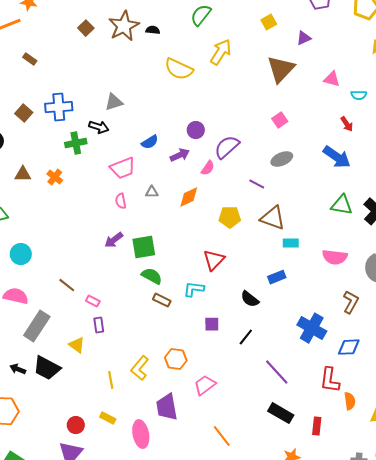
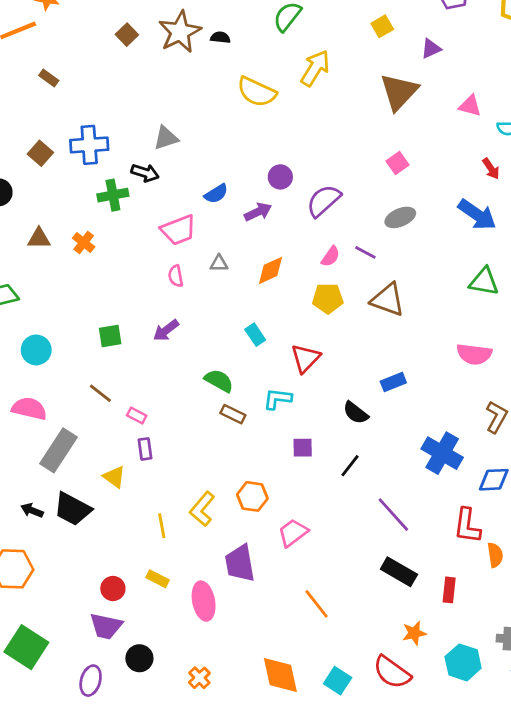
pink semicircle: (208, 168) -> (331, 256), moved
cyan rectangle: (291, 243) -> (255, 335), moved, turned 56
green square: (144, 247) -> (110, 336), moved, size x0.7

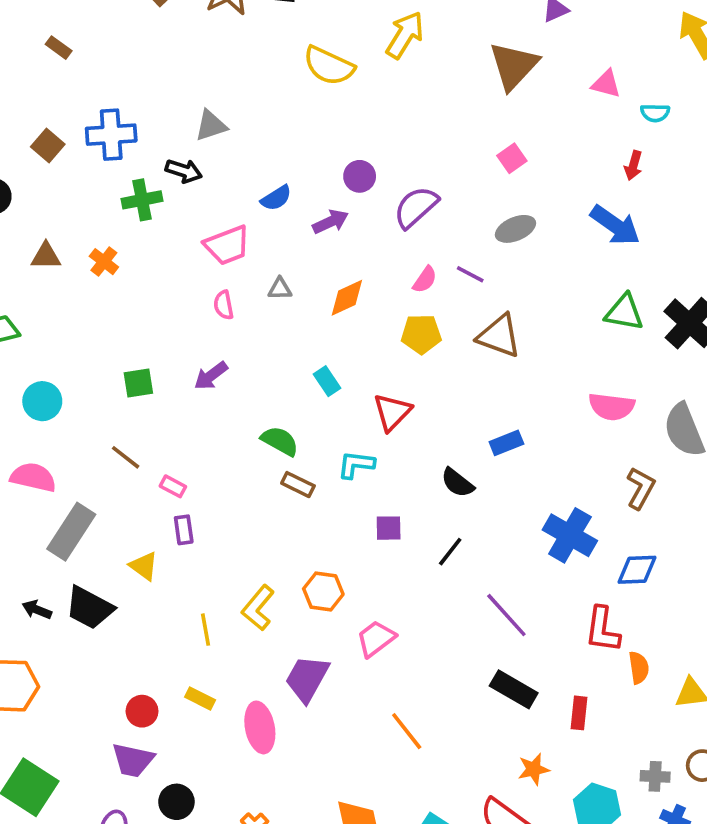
red arrow: (491, 169) -> (633, 165), turned 50
purple trapezoid: (240, 563) -> (307, 679), turned 39

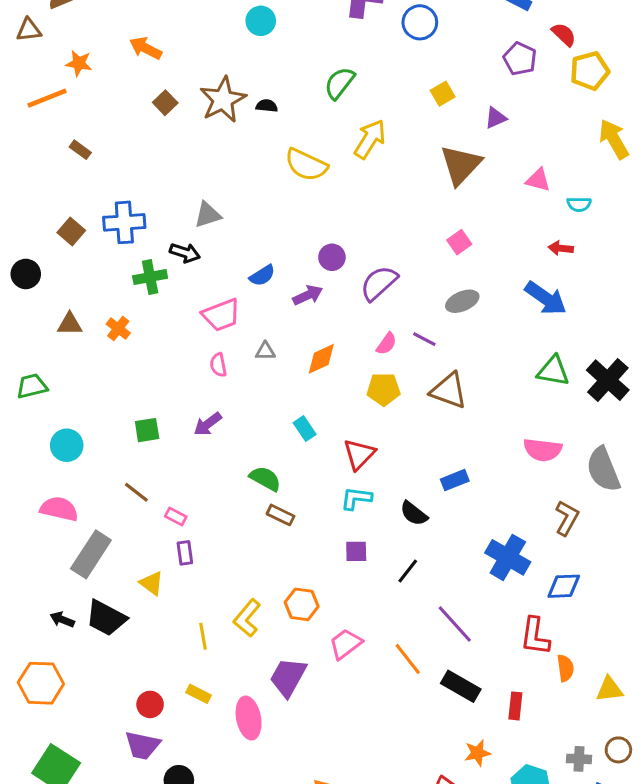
red arrow: (633, 165) -> (561, 248), turned 80
cyan L-shape: (356, 465) -> (356, 498), moved
orange line: (407, 731) -> (408, 659), moved

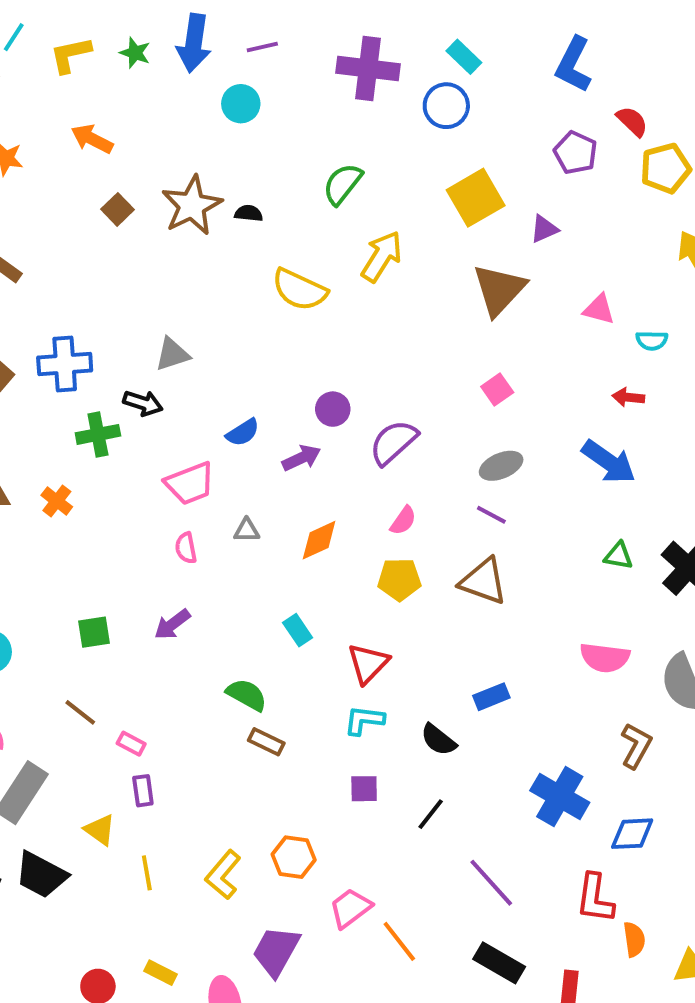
yellow square: (443, 94) -> (476, 198), size x1.8
purple line: (424, 339) -> (491, 515), moved
green triangle: (553, 371) -> (618, 556), size x0.7
yellow line: (203, 636) -> (147, 873), moved
orange line: (408, 659) -> (399, 941), moved

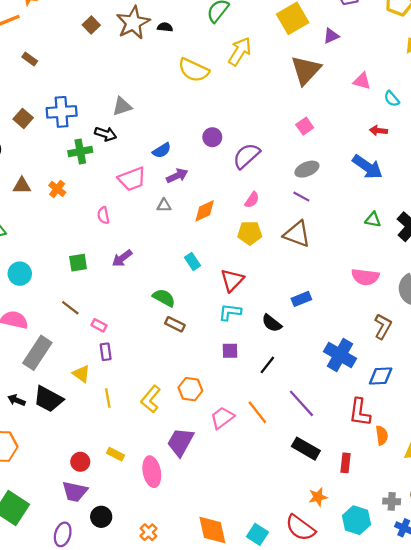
cyan semicircle: (652, 341) -> (392, 99), turned 49
purple arrow: (301, 458) -> (177, 176), moved
pink semicircle: (186, 548) -> (103, 215), moved
orange line: (399, 941) -> (257, 412), moved

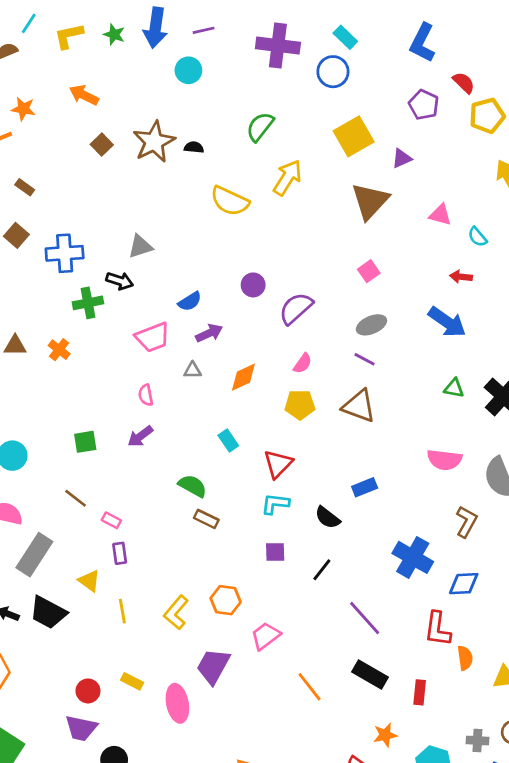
brown square: (23, 118) -> (16, 235), moved
pink semicircle: (103, 215) -> (146, 395), moved
orange line: (257, 412) -> (310, 687), moved

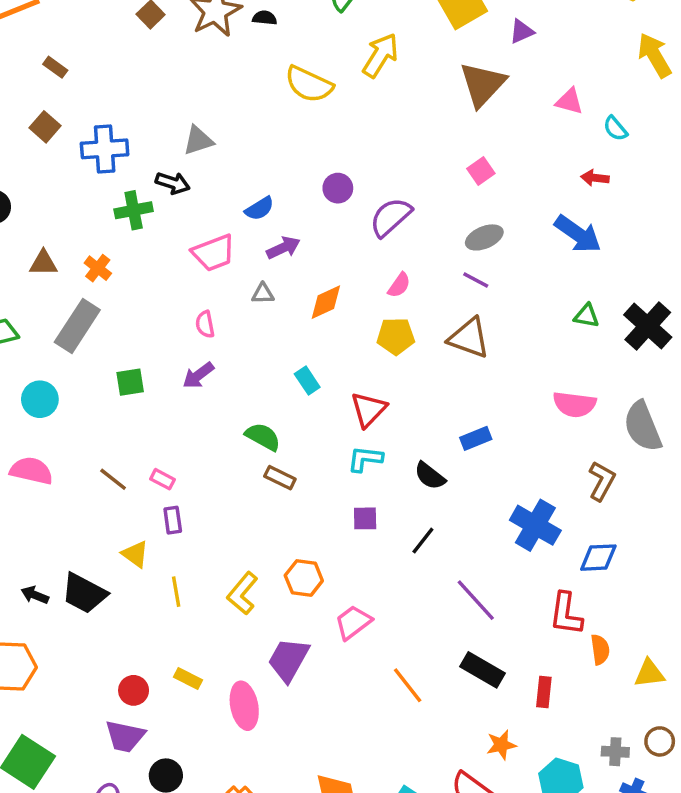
brown line: (76, 498) -> (113, 479), moved
gray rectangle: (34, 555) -> (77, 326), moved

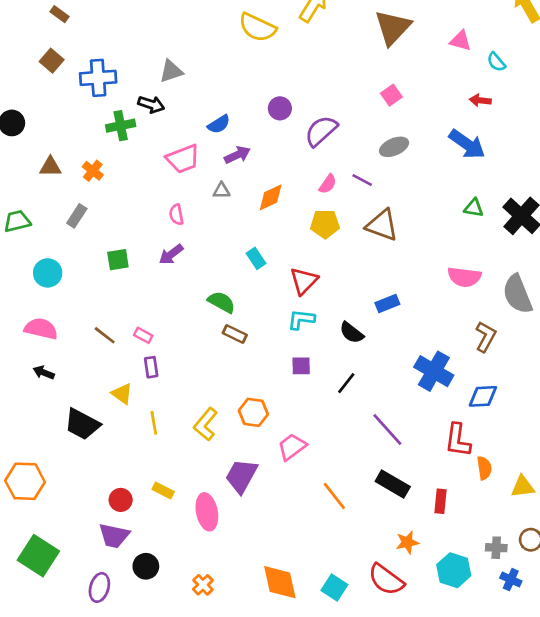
purple line: (476, 280) -> (362, 180), moved
gray rectangle: (77, 326) -> (77, 216), size x0.6
black arrow: (35, 595) -> (44, 372), moved

